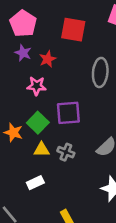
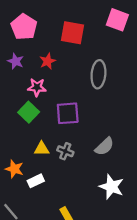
purple star: (23, 53) -> (16, 61), moved
green square: (38, 123) -> (29, 112), moved
orange star: (13, 132) -> (14, 169), moved

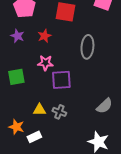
pink star: (37, 87) -> (45, 63), moved
green square: (29, 112) -> (16, 77), moved, turned 36
gray semicircle: (104, 146) -> (104, 106), moved

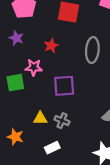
red star: (44, 36) -> (51, 46), moved
pink star: (45, 63) -> (34, 67), moved
white rectangle: (34, 137) -> (52, 148), moved

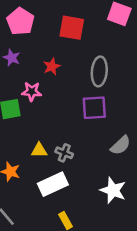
purple square: (64, 86) -> (94, 108), moved
white rectangle: (52, 148) -> (53, 184), size x1.6

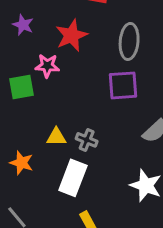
red star: (52, 66) -> (71, 35), size x1.5
white rectangle: (53, 184) -> (73, 178), turned -44

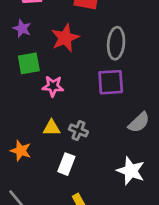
pink star: (47, 66) -> (53, 86), moved
green square: (21, 87) -> (29, 63), moved
white rectangle: (73, 178) -> (66, 164), size x0.7

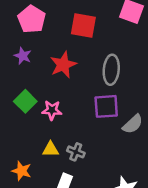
green square: (29, 63) -> (25, 101), moved, turned -35
gray semicircle: (139, 122) -> (133, 124), moved

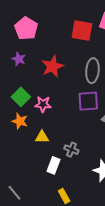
red square: (83, 25) -> (82, 31), moved
gray cross: (76, 152) -> (71, 150), moved
orange star: (21, 171) -> (20, 121), moved

